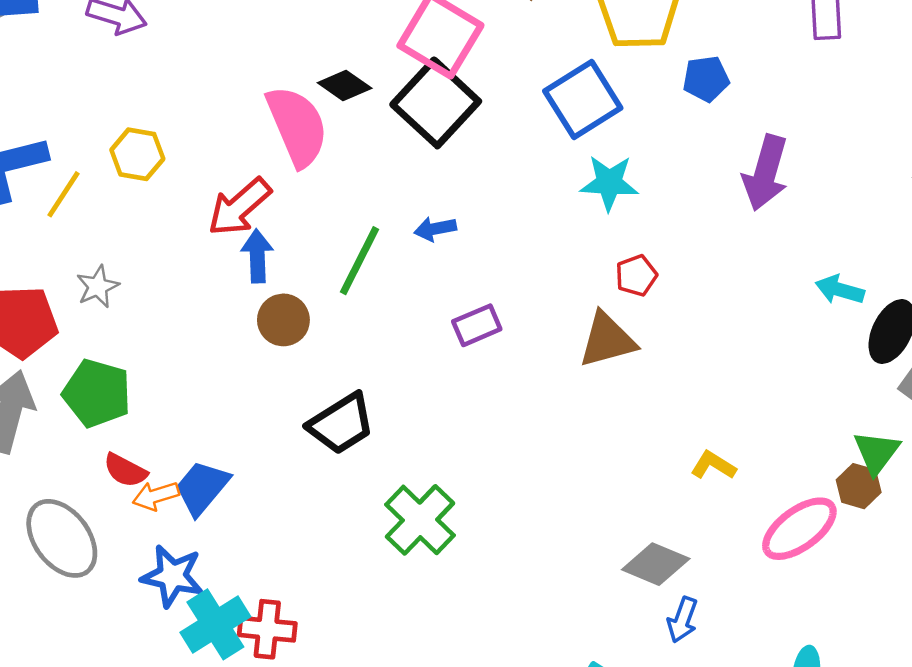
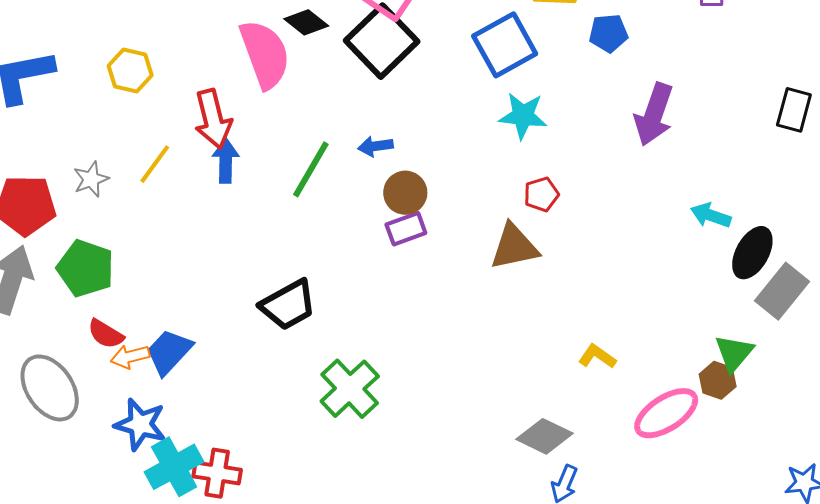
yellow line: (64, 194) -> (155, 164), moved
red arrow: (239, 207) -> (213, 119), turned -66
brown circle: (283, 320) -> (405, 193), moved

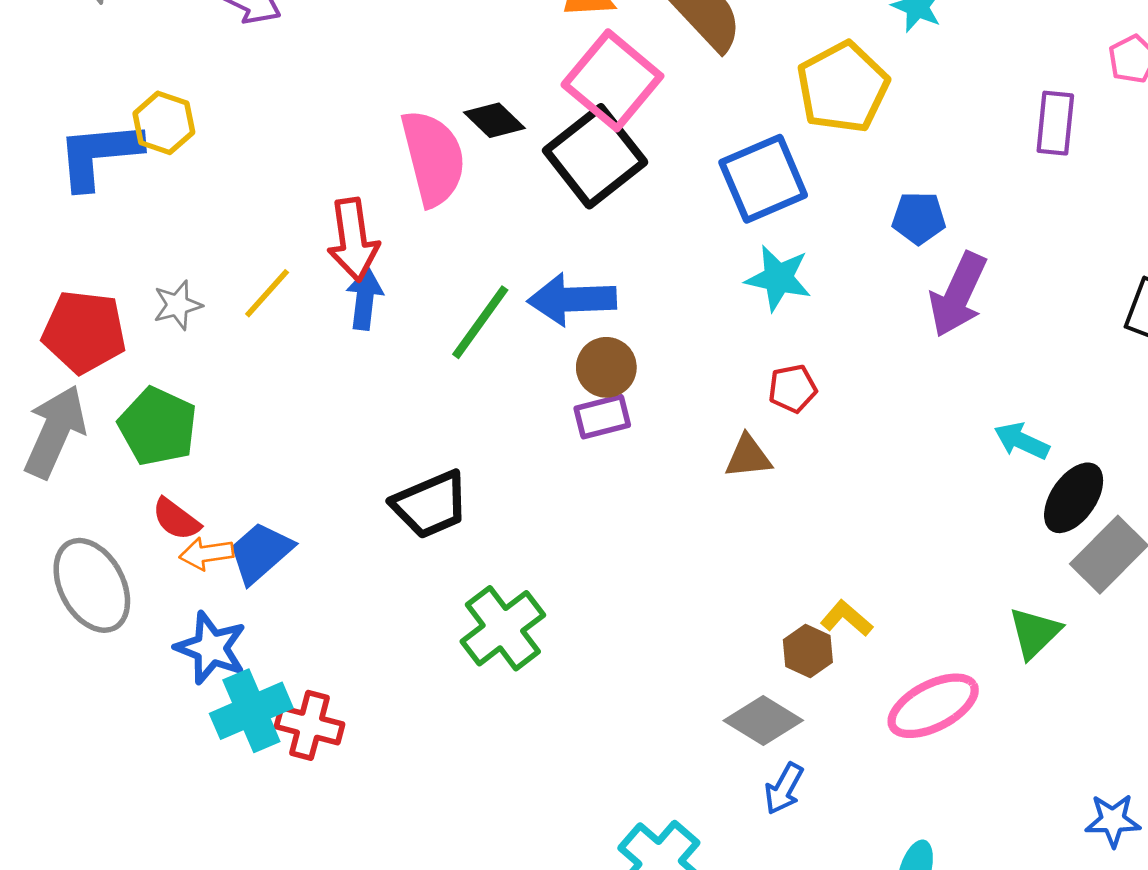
blue pentagon: (609, 33) -> (919, 218), moved
yellow hexagon: (130, 70) -> (164, 123), moved
blue arrow: (375, 146) -> (572, 300), size x1.8
brown triangle: (514, 247) -> (748, 457), size x0.7
brown hexagon: (718, 380) -> (808, 651), moved

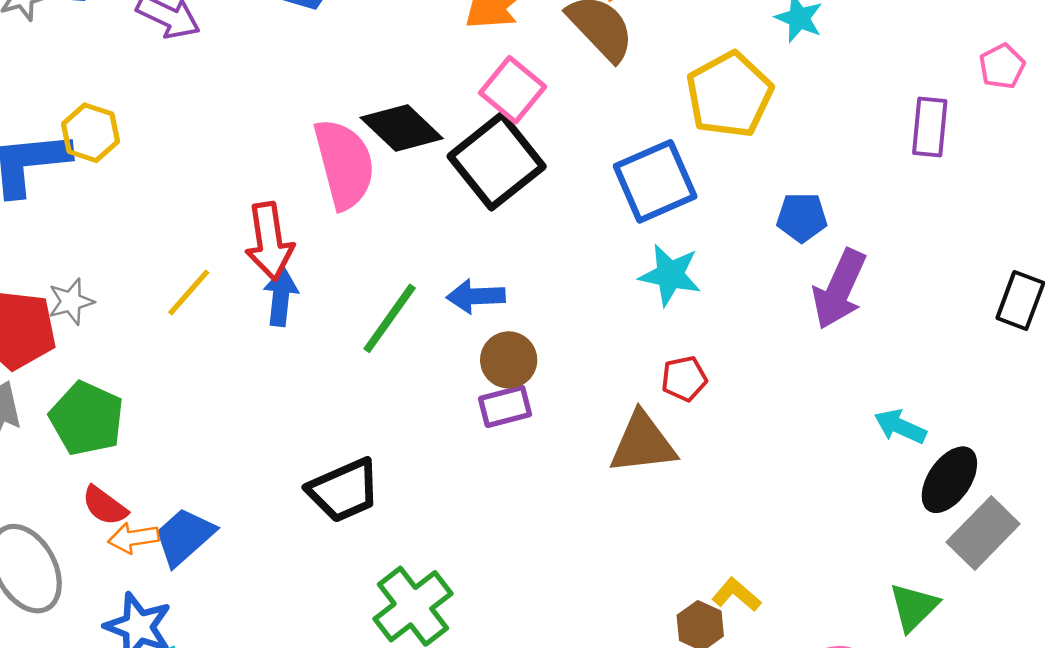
pink square: (612, 80) -> (513, 90), size x0.7
black diamond: (494, 120) -> (402, 128), size x1.4
blue arrow: (572, 300) -> (476, 296), size x0.7
gray star: (178, 305) -> (71, 302), moved
brown triangle: (748, 457) -> (643, 443), size x1.5

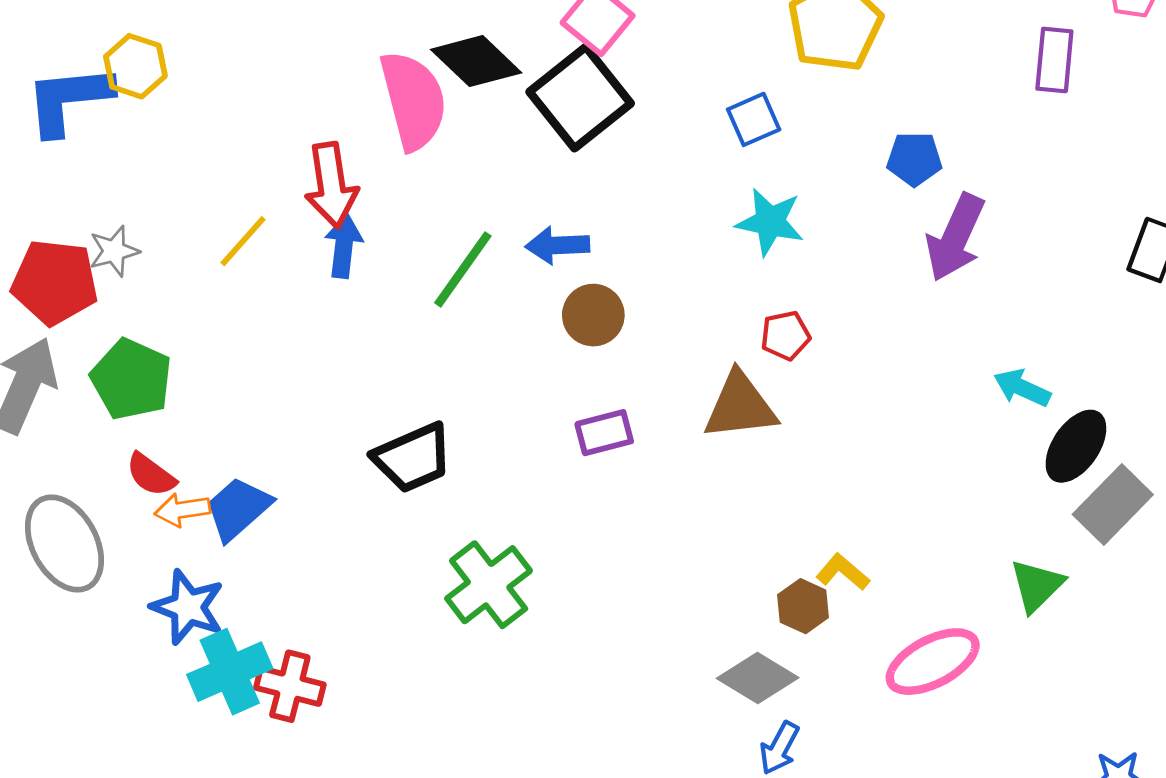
blue square: (655, 181) -> (754, 119), size x0.6
purple rectangle: (505, 407) -> (604, 433), moved

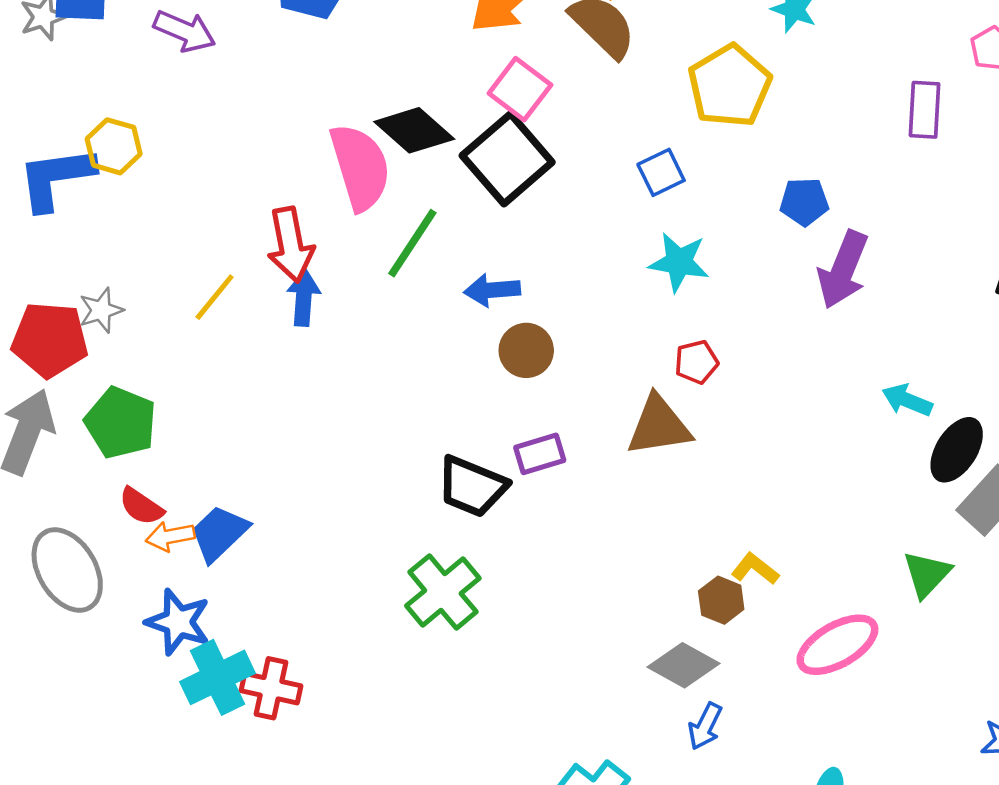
green line: (463, 269) -> (412, 243), moved
black trapezoid: (413, 458) -> (472, 486), moved, turned 48

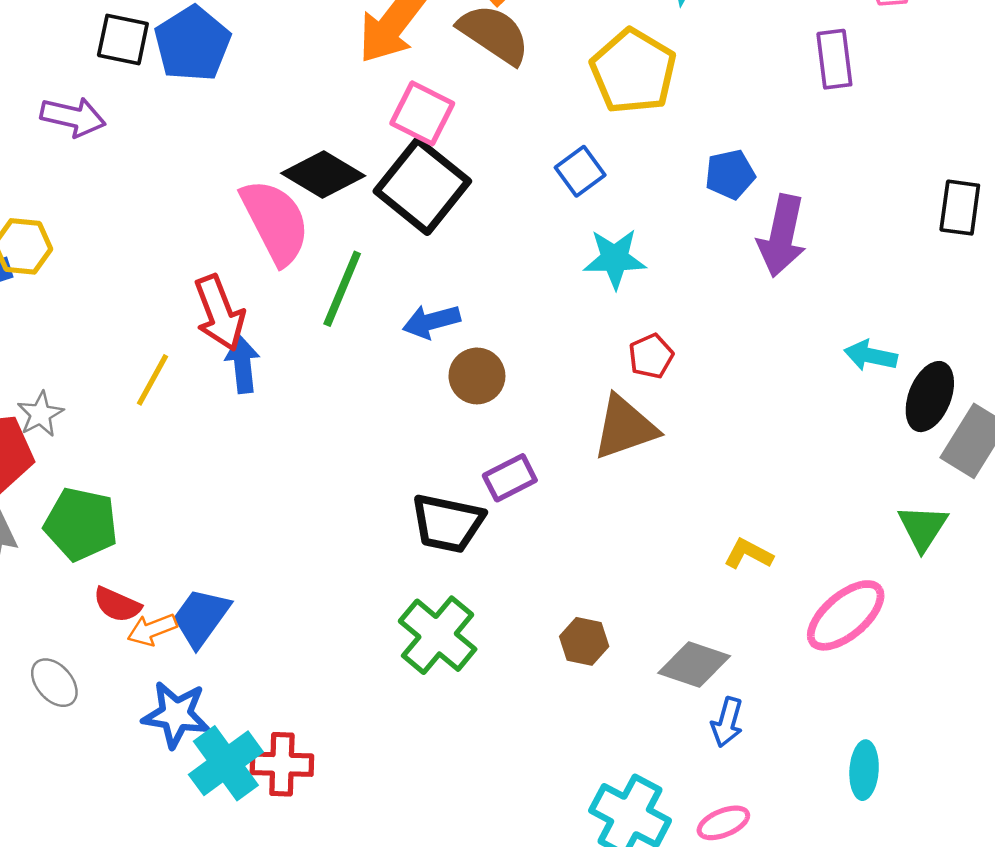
gray ellipse: (67, 570) -> (54, 683), size x0.6
brown hexagon: (721, 600) -> (584, 641), moved

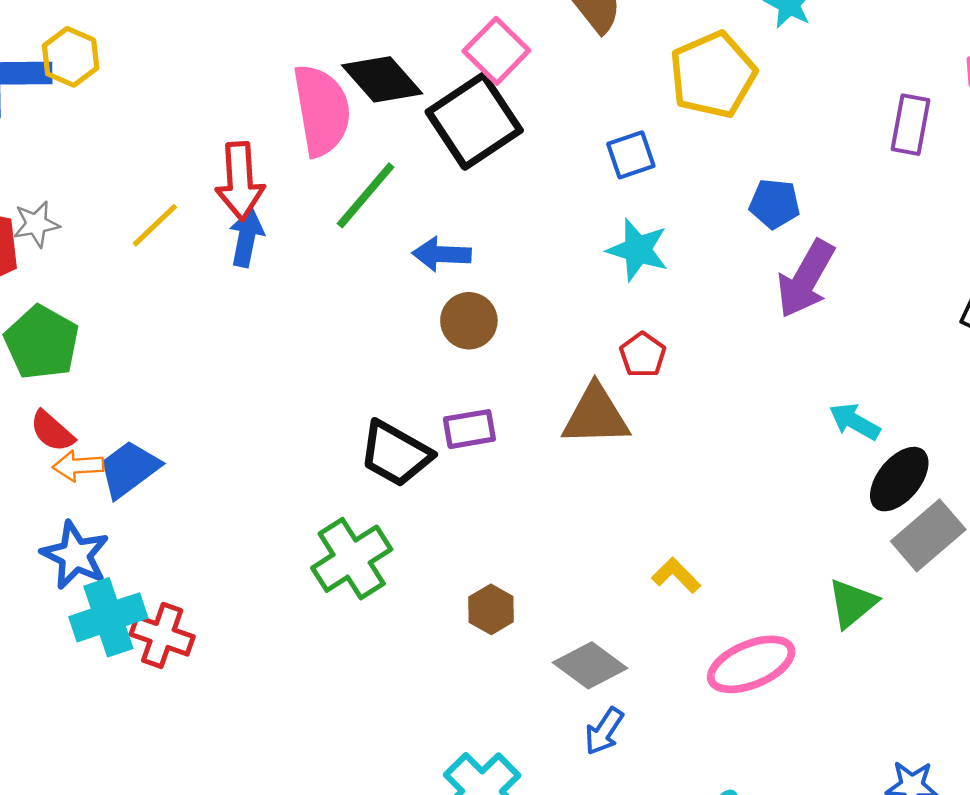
red pentagon: (651, 356) -> (643, 355), turned -30

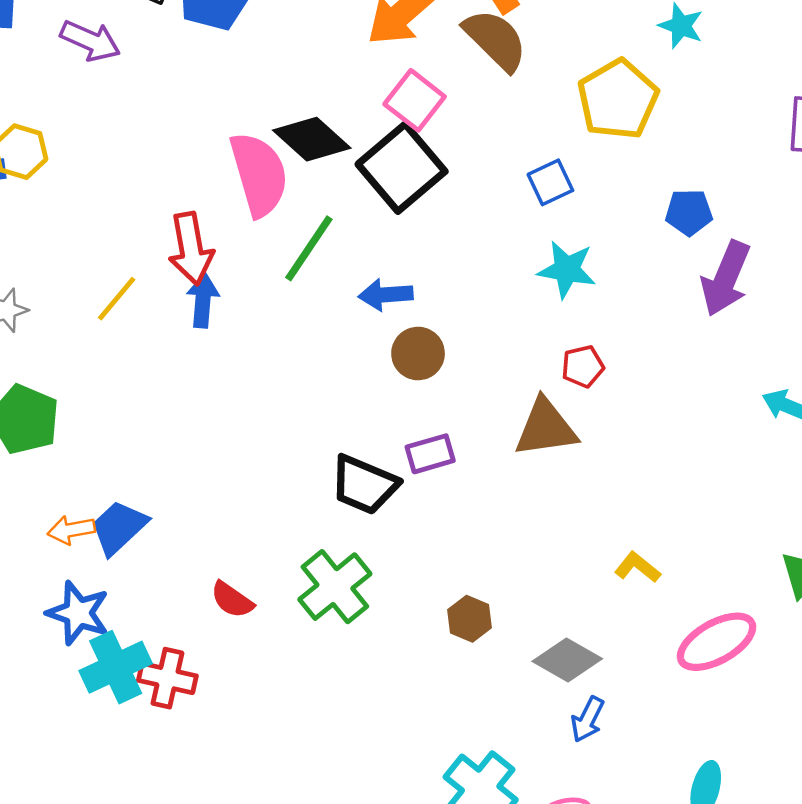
red pentagon: (643, 355) -> (583, 366), turned 30
red semicircle: (52, 431) -> (232, 600), moved

